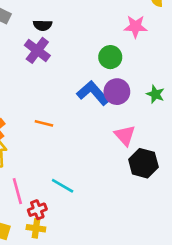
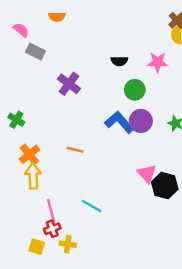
black semicircle: (43, 25) -> (119, 61), moved
pink triangle: (125, 135) -> (147, 174), moved
red cross: (37, 210) -> (52, 229), moved

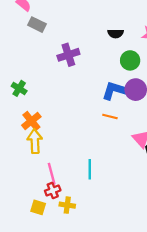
purple cross: (69, 84) -> (68, 55), turned 35
blue L-shape: (119, 122) -> (116, 91), turned -32
orange line: (75, 150) -> (110, 117), moved
cyan line: (92, 206) -> (90, 169), turned 60

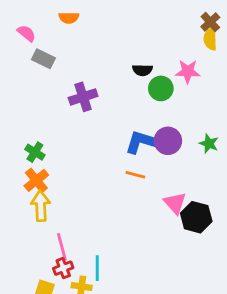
green circle: (130, 60) -> (161, 88), moved
green cross: (19, 88) -> (35, 152), moved
cyan line: (90, 169) -> (97, 268), moved

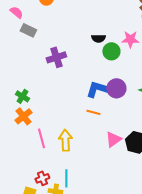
pink triangle: (175, 203) -> (113, 139), moved, turned 36
yellow arrow: (41, 206) -> (65, 140), moved
pink line: (62, 247) -> (41, 138), moved

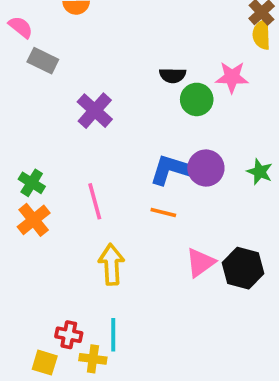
purple cross: (56, 57) -> (95, 111), turned -30
pink line: (41, 138) -> (95, 201), moved
red cross: (42, 178) -> (69, 335), turned 32

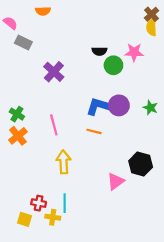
pink triangle: (200, 263) -> (116, 181), moved

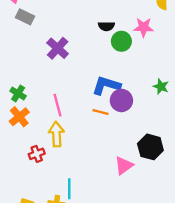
purple circle: (119, 105) -> (121, 100), moved
yellow arrow: (64, 162) -> (56, 134), moved
red cross: (39, 203) -> (37, 154), moved, turned -32

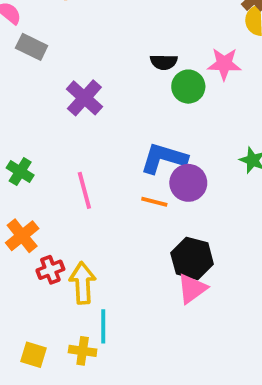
orange cross: (19, 117) -> (22, 236), moved
yellow arrow: (56, 134) -> (83, 283), moved
black hexagon: (150, 147) -> (192, 258), moved

